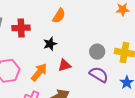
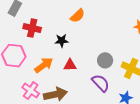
red cross: (21, 28) -> (32, 28), moved

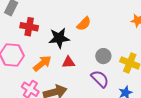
orange semicircle: (78, 16) -> (84, 24), moved
black star: (62, 41) -> (59, 38), size x1.5

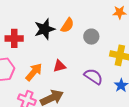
black star: (59, 38) -> (45, 29), moved
gray circle: (103, 56) -> (91, 37), moved

